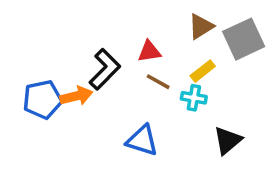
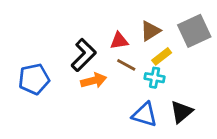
brown triangle: (201, 27) -> (150, 31), moved
orange arrow: (76, 96) -> (94, 81), moved
blue triangle: (142, 140) -> (145, 115), moved

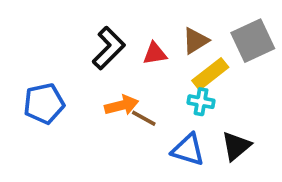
black L-shape: (84, 55) -> (109, 48), moved
yellow rectangle: (162, 56) -> (210, 74), size x1.4
brown line: (126, 65) -> (144, 118), moved

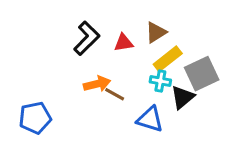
gray square: (253, 41) -> (202, 74), moved
blue pentagon: (44, 103) -> (35, 118), moved
black triangle: (236, 146) -> (182, 97), moved

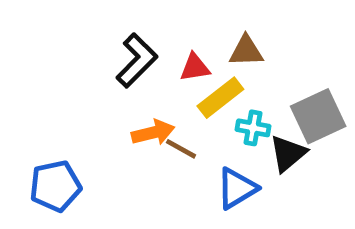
brown triangle: (156, 32) -> (246, 51), turned 30
yellow rectangle: (168, 59) -> (220, 98), moved
blue triangle: (150, 119) -> (237, 188), turned -48

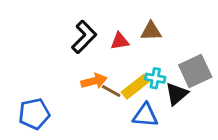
yellow rectangle: (220, 98) -> (135, 87), moved
blue triangle: (237, 188) -> (145, 115), turned 36

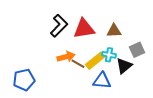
brown triangle: (151, 31) -> (114, 31), moved
red triangle: (120, 41) -> (84, 29), size x1.6
gray square: (195, 71) -> (137, 50), size x0.7

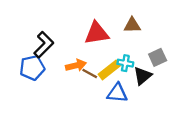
black L-shape: (59, 26) -> (44, 45), moved
brown triangle: (114, 31) -> (132, 25), moved
blue pentagon: (24, 80) -> (32, 68), moved

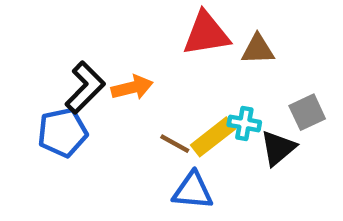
red triangle: (97, 33) -> (206, 34), moved
orange arrow: (76, 65) -> (132, 88), moved
blue triangle: (117, 93) -> (193, 191), moved

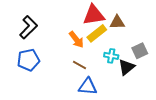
black L-shape: (85, 88) -> (28, 27), moved
orange arrow: (132, 88) -> (76, 40), moved, turned 66
yellow rectangle: (213, 137) -> (97, 33), moved

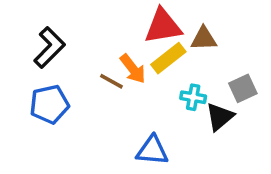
brown line: (80, 65) -> (111, 81), moved

